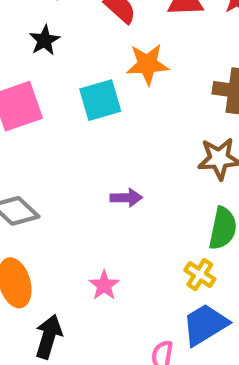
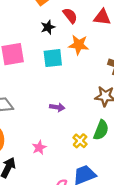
black star: (45, 40) -> (48, 27), moved
yellow cross: (200, 275) -> (80, 141), moved

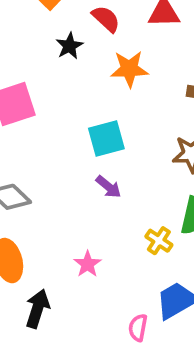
cyan square: (53, 58) -> (106, 139), moved
purple arrow: (57, 107) -> (108, 187), turned 40

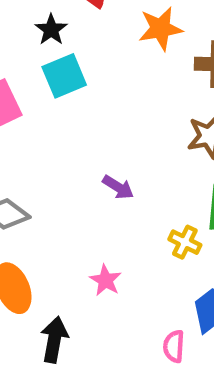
orange star: (129, 69) -> (161, 29), moved
cyan square: (106, 139) -> (64, 76), moved

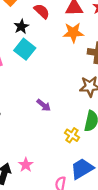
cyan square: (64, 76) -> (25, 49), turned -36
pink star: (106, 280) -> (26, 165), moved

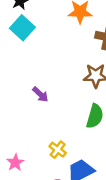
yellow cross: (72, 135) -> (58, 150), moved

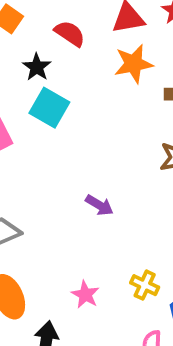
pink star: (15, 163) -> (85, 295), moved

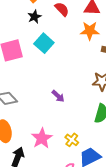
black star: (37, 67) -> (34, 17), moved
pink star: (85, 295) -> (42, 138), size x1.5

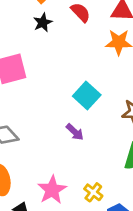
cyan square: (44, 43) -> (87, 95), moved

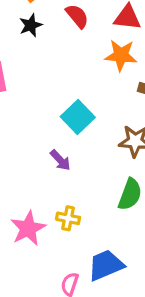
yellow cross: (93, 192) -> (68, 218), moved, turned -30

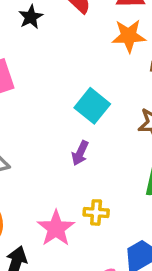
purple arrow: (60, 160) -> (80, 153), turned 75

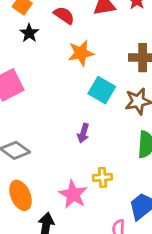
orange star: (129, 36) -> (81, 53), moved
cyan square: (92, 106) -> (102, 90), moved

